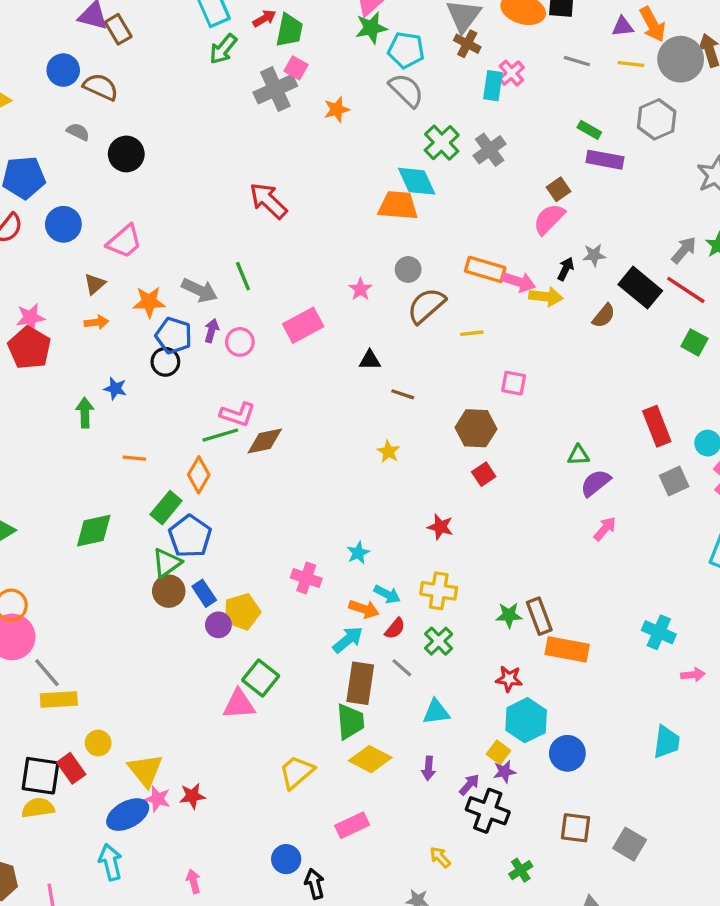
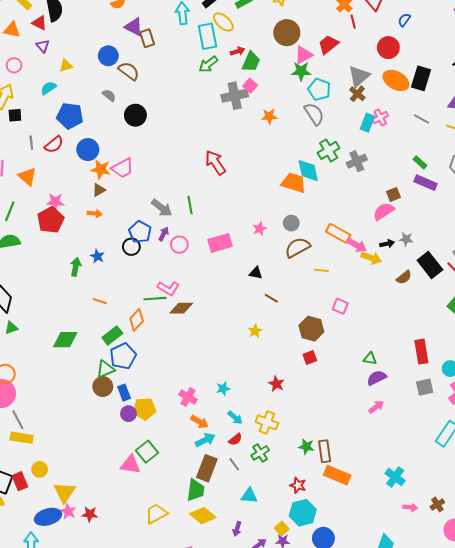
black arrow: (566, 269) -> (387, 244), turned 40
orange star: (149, 302) -> (101, 169), moved
orange arrow: (364, 609) -> (199, 422), moved

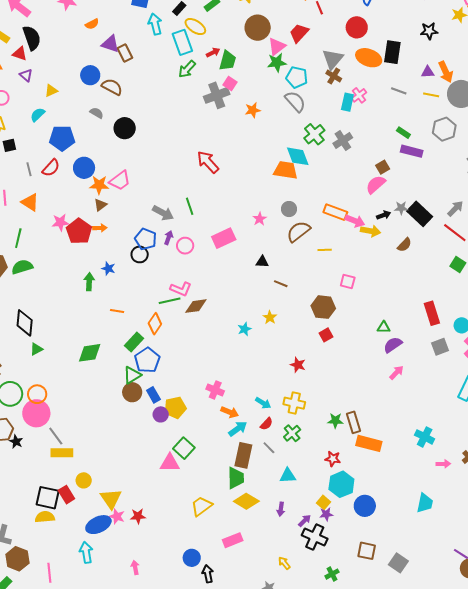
red pentagon: (51, 220) -> (79, 231), moved
black rectangle: (430, 265) -> (420, 214), moved
cyan star: (223, 389) -> (244, 329), moved

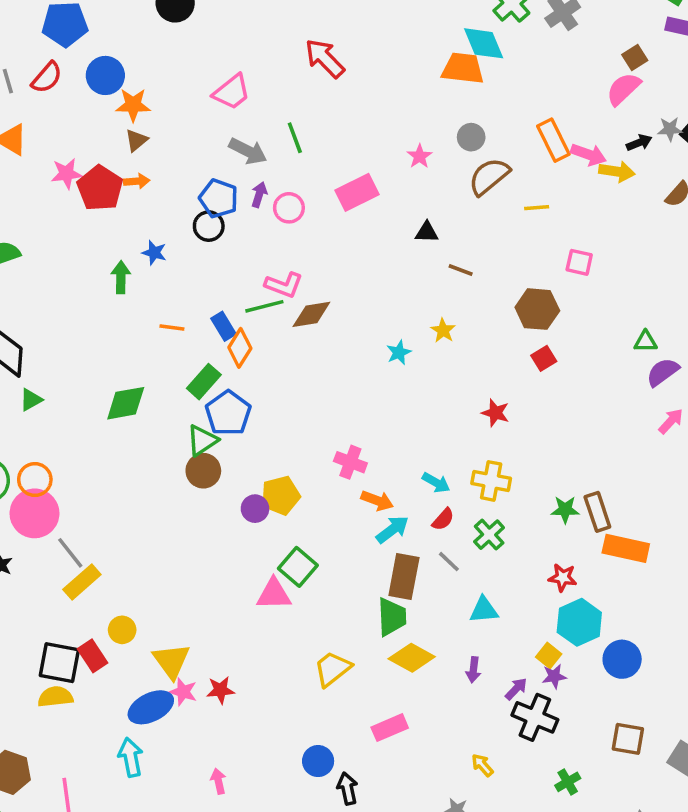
pink trapezoid: (120, 181) -> (232, 92), moved
orange rectangle: (335, 212) -> (553, 140), turned 45
blue rectangle: (153, 395) -> (224, 326), moved
yellow rectangle: (62, 453) -> (82, 582), turned -40

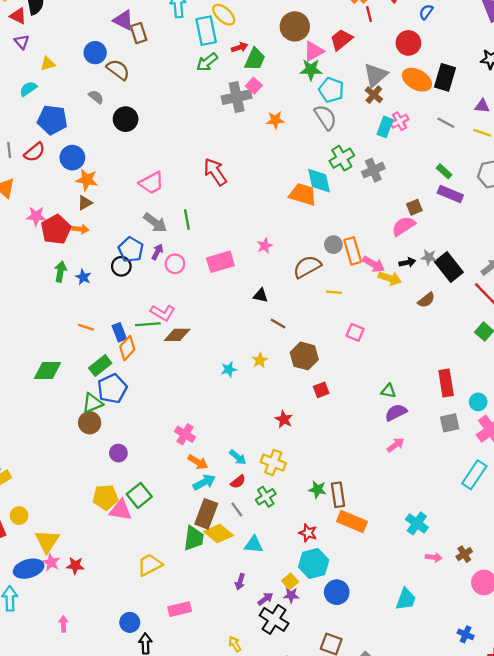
gray circle: (471, 137) -> (333, 245), moved
green arrow: (121, 277) -> (60, 272), moved
brown hexagon: (537, 309) -> (304, 356), moved
yellow pentagon: (280, 496) -> (105, 497), moved
yellow diamond: (412, 658) -> (219, 533), moved

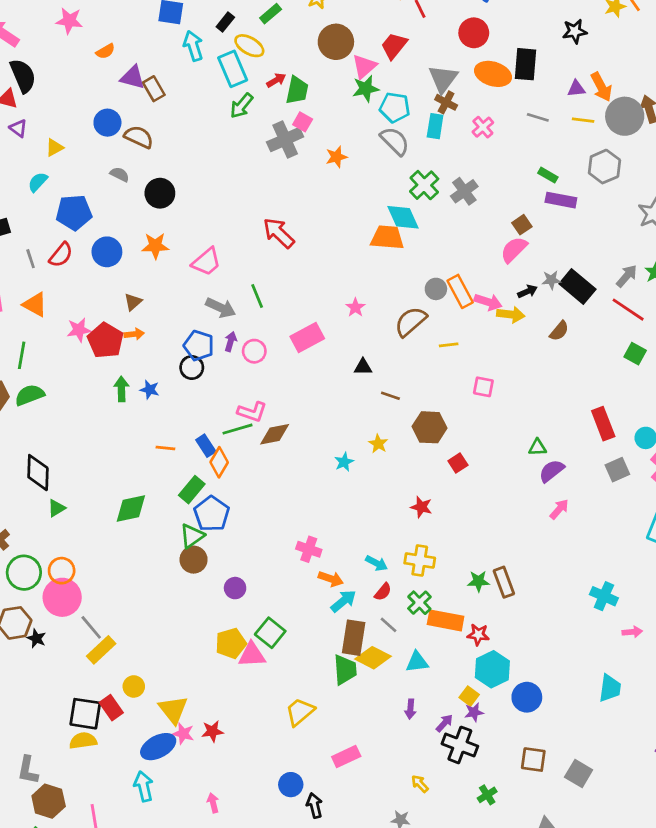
cyan rectangle: (385, 127) -> (435, 126), moved
orange star: (87, 180) -> (155, 246), moved
orange rectangle: (352, 521) -> (446, 620), moved

